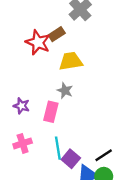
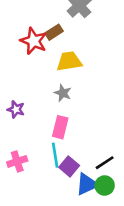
pink rectangle: (51, 112) -> (60, 127), moved
pink cross: (23, 143) -> (17, 161), moved

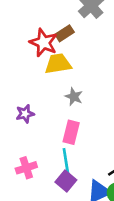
yellow trapezoid: (69, 61) -> (58, 64), moved
purple star: (16, 109) -> (25, 114), turned -30
purple square: (69, 166) -> (66, 181), moved

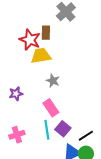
brown rectangle: (65, 33) -> (46, 33), turned -56
pink rectangle: (71, 132) -> (51, 108), turned -48
purple square: (66, 181) -> (63, 129), moved

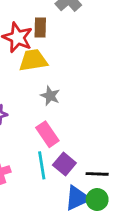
black line: (86, 136) -> (97, 174), turned 35

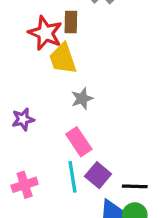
yellow trapezoid: (33, 60) -> (63, 59), turned -100
gray star: (50, 96) -> (82, 99), turned 30

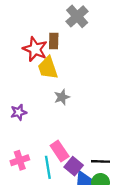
pink rectangle: (79, 142) -> (60, 151), moved
purple square: (98, 175) -> (74, 166), moved
cyan line: (72, 177) -> (48, 167), moved

